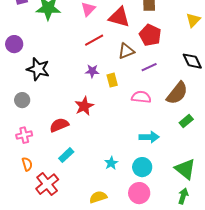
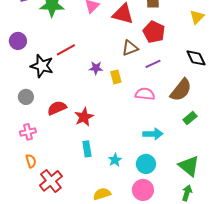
red line: (94, 40) -> (66, 50), moved
red star: (84, 106) -> (84, 117), moved
red semicircle: (59, 125) -> (57, 108), moved
cyan rectangle: (66, 155) -> (87, 149), moved, turned -56

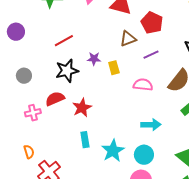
black star: (42, 66) -> (67, 71), moved, turned -30
gray circle: (26, 97) -> (24, 76), moved
pink cross: (28, 132) -> (33, 113), moved
cyan star: (115, 160) -> (113, 151), size x1.6

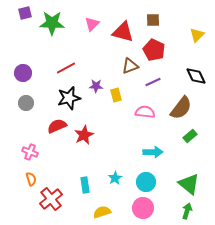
purple circle: (16, 32) -> (23, 73), moved
pink cross: (33, 113) -> (30, 152), moved, turned 35
cyan rectangle: (85, 140) -> (85, 185), moved
cyan star: (113, 151) -> (115, 178), size x0.6

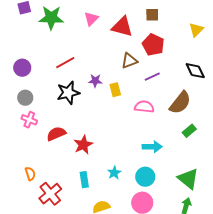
red semicircle: (57, 126) -> (56, 134), moved
red star: (84, 135) -> (83, 145), moved
pink cross: (30, 152) -> (29, 120), moved

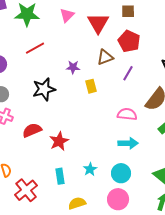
red triangle: (122, 27) -> (98, 23), turned 45
red line: (65, 63) -> (35, 48), moved
purple line: (152, 77) -> (128, 73), turned -35
purple star: (95, 81) -> (73, 67), moved
pink semicircle: (144, 107) -> (127, 114), moved

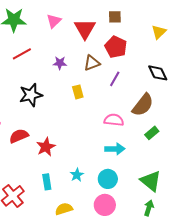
purple star: (73, 67) -> (60, 63), moved

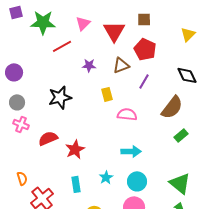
red line: (22, 54) -> (62, 46), moved
pink semicircle: (114, 120) -> (127, 114), moved
cyan arrow: (115, 149) -> (131, 151), moved

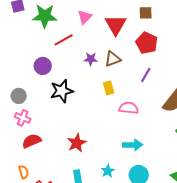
brown triangle: (121, 65) -> (113, 59), moved
purple circle: (14, 72) -> (43, 66), moved
red semicircle: (48, 138) -> (32, 141), moved

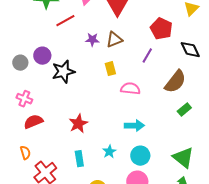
red pentagon: (147, 43) -> (161, 29), moved
purple circle: (43, 66) -> (42, 56), moved
gray circle: (19, 96) -> (20, 63), moved

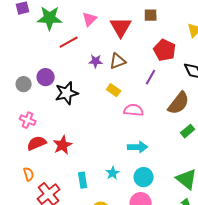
yellow rectangle: (110, 69) -> (114, 90), turned -40
red star: (78, 124) -> (63, 145), moved

